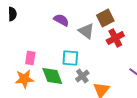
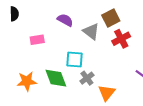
pink rectangle: (30, 58) -> (37, 40), moved, turned 72

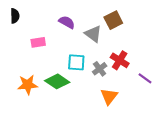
red cross: (121, 39) -> (120, 60), moved, turned -30
green diamond: (56, 78) -> (57, 81), turned -35
gray cross: (87, 78) -> (100, 69), moved

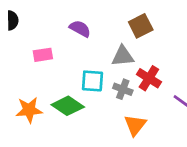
gray triangle: (93, 34) -> (123, 56), moved, turned -42
gray cross: (100, 69) -> (123, 89), turned -32

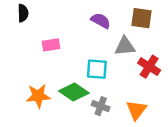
brown square: (141, 26) -> (141, 18), turned 35
purple semicircle: (80, 29) -> (101, 21), moved
gray cross: (123, 89) -> (101, 106), moved

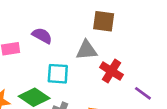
purple semicircle: (101, 21) -> (42, 36), moved

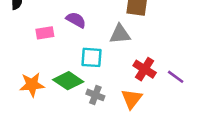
red cross: (111, 71) -> (145, 69), moved

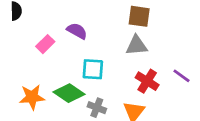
pink rectangle: (45, 33) -> (45, 44), turned -36
gray triangle: (120, 34) -> (137, 45), moved
purple line: (176, 77) -> (182, 76), moved

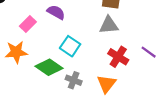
cyan square: (93, 69) -> (70, 46), turned 30
orange star: (32, 97) -> (16, 52), moved

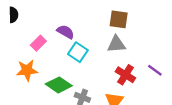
cyan square: (70, 46) -> (78, 52), moved

